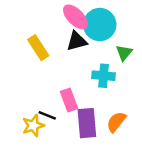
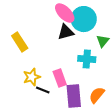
yellow rectangle: (38, 48) -> (20, 42), moved
yellow star: (33, 126) -> (32, 77), moved

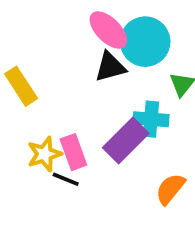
pink rectangle: (60, 78) -> (73, 152), moved
purple rectangle: (74, 96) -> (126, 140), moved, turned 50

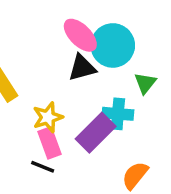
yellow star: (44, 154) -> (48, 117), moved

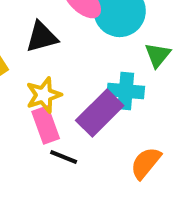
black triangle: (82, 68) -> (42, 37), moved
black line: (43, 167) -> (64, 157), moved

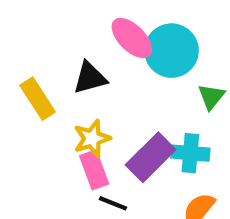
cyan cross: (126, 91) -> (190, 153), moved

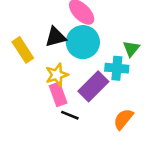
cyan circle: (172, 51) -> (83, 42), moved
cyan cross: (190, 153) -> (117, 68), moved

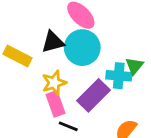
green triangle: (131, 49) -> (134, 66), moved
yellow rectangle: (23, 50) -> (18, 56), turned -30

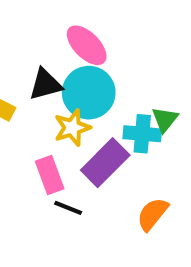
yellow star: (54, 83) -> (72, 128), moved

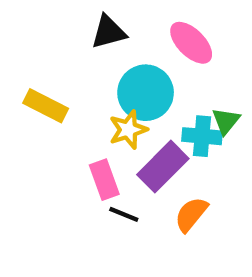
pink ellipse: (87, 45) -> (191, 43), moved
black triangle: (45, 84) -> (109, 32), moved
orange semicircle: (153, 214) -> (191, 214), moved

